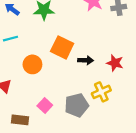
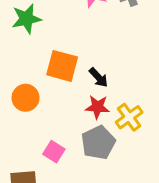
black arrow: (86, 60) -> (99, 77), turned 56
red star: (115, 63) -> (97, 107), moved

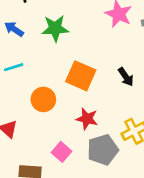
black arrow: (99, 77) -> (126, 77), moved
red star: (97, 107) -> (87, 119), moved

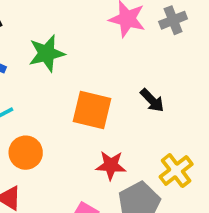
orange circle: (43, 99) -> (26, 153), moved

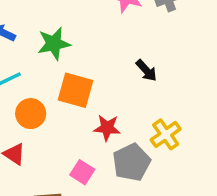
green star: (47, 53) -> (54, 44), moved
orange square: (92, 110) -> (76, 90), moved

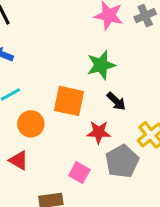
green star: (54, 44) -> (101, 65), moved
black arrow: (146, 70) -> (116, 101), moved

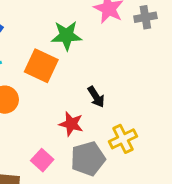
green star: (101, 65) -> (67, 36), moved
orange square: (69, 101) -> (41, 66), moved

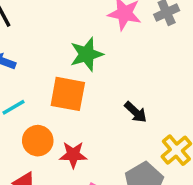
red star: (71, 124) -> (73, 155), moved

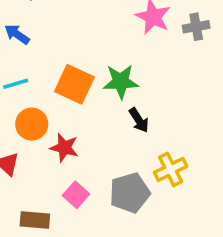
green star: (87, 54) -> (121, 82), moved

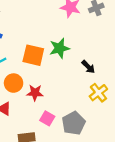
black arrow: (139, 120) -> (88, 67), moved
gray pentagon: (130, 193) -> (74, 123), moved

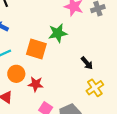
green star: (59, 48) -> (58, 33), moved

